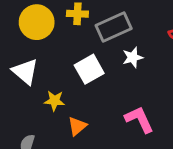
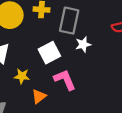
gray rectangle: (114, 27) -> (69, 21), turned -55
pink L-shape: (139, 119) -> (65, 80), moved

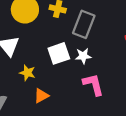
white star: (83, 44) -> (83, 56), moved
pink L-shape: (65, 80) -> (93, 85), moved

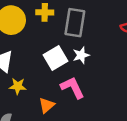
yellow star: (27, 73) -> (18, 86), moved
pink L-shape: (93, 85) -> (72, 88), moved

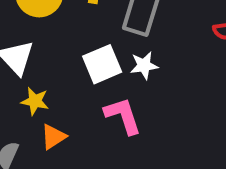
orange triangle: (47, 105) -> (53, 137), moved

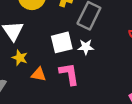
orange triangle: (53, 137) -> (39, 74), moved, turned 35

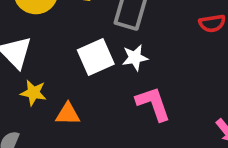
pink L-shape: (69, 74) -> (153, 104), moved

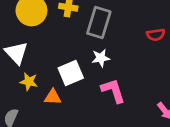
white square: (96, 57) -> (71, 73), moved

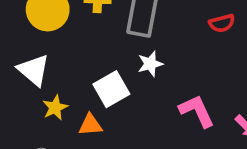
yellow star: (29, 82) -> (55, 108), turned -30
pink L-shape: (113, 91) -> (197, 111), moved

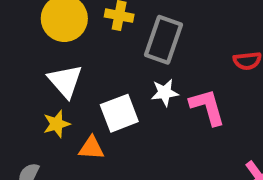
white triangle: (34, 70) -> (65, 81), moved
pink L-shape: (197, 111) -> (207, 107), moved

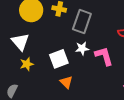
white triangle: (65, 81) -> (20, 42), moved
orange triangle: (91, 148) -> (66, 82), moved, turned 40

